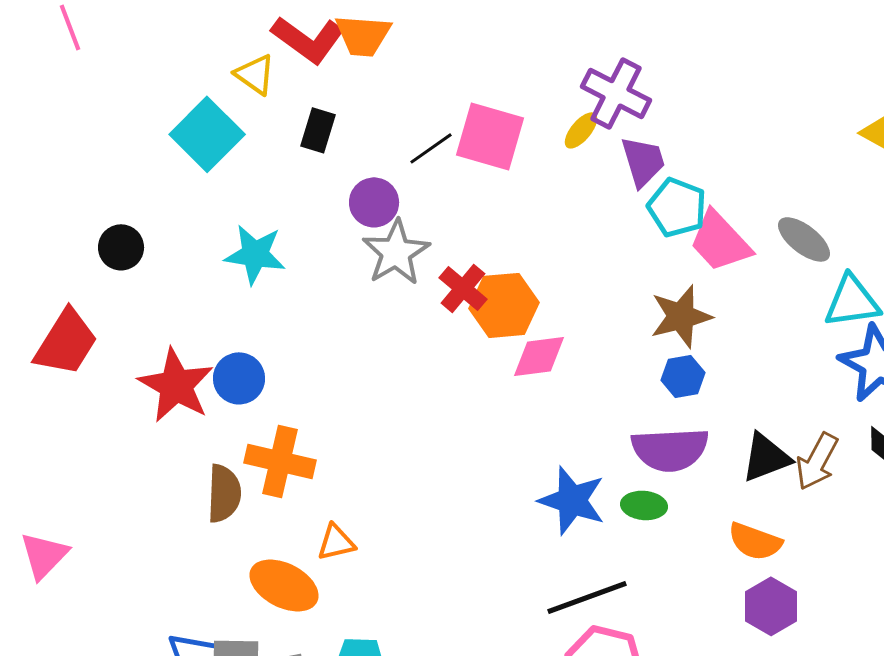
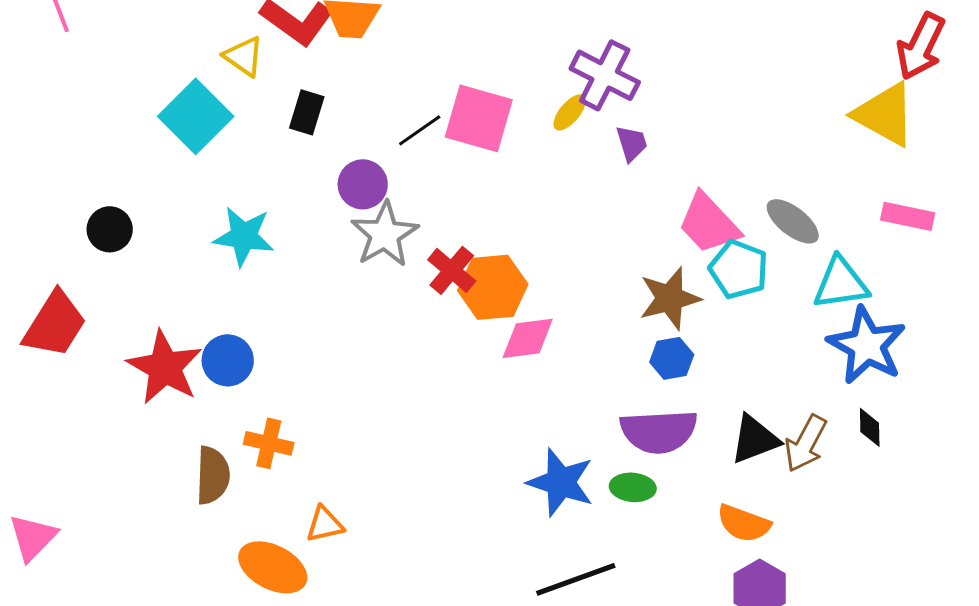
purple trapezoid: (643, 161) -> (632, 143), size x0.7
cyan pentagon: (677, 207) -> (739, 269), moved
orange cross: (280, 461) -> (269, 443), size x0.7

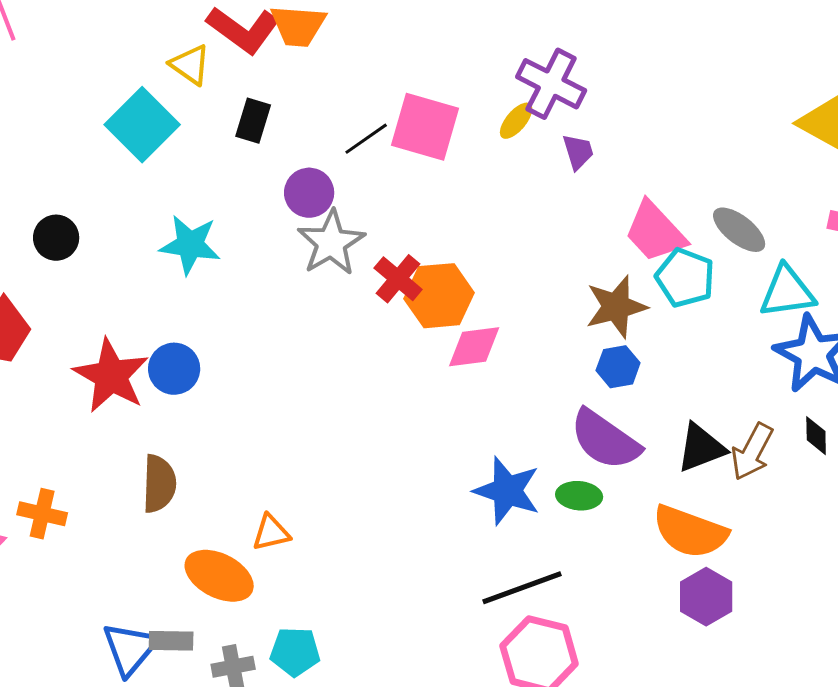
purple semicircle: (659, 431) -> (605, 440), turned 38
orange cross: (269, 443) -> (42, 514), moved
orange semicircle: (744, 523) -> (690, 532), size x1.4

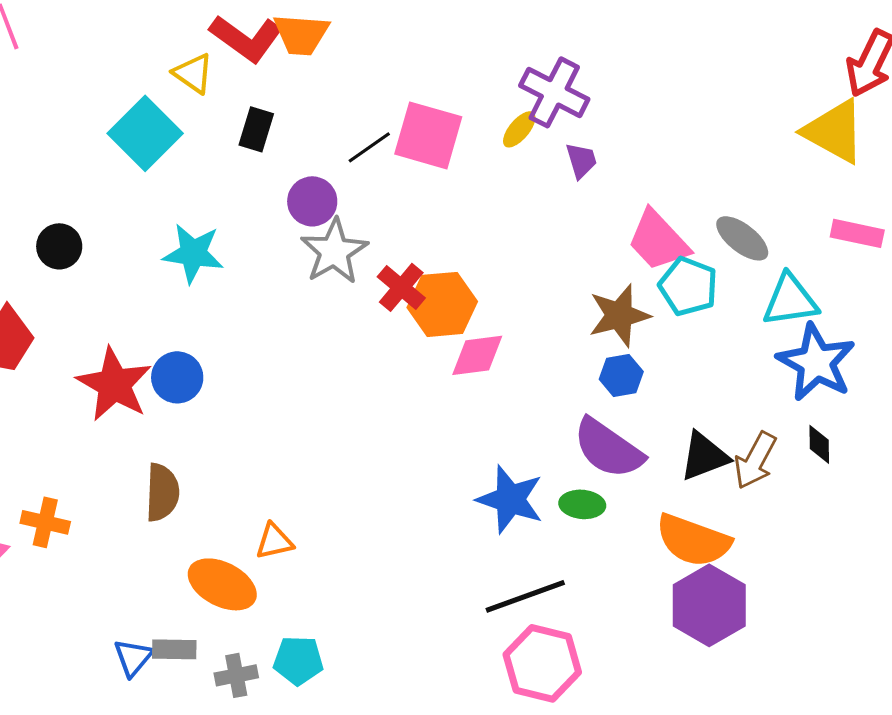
purple hexagon: (706, 597) -> (709, 605), size x1.4
blue triangle: (130, 649) -> (133, 657), size x0.7

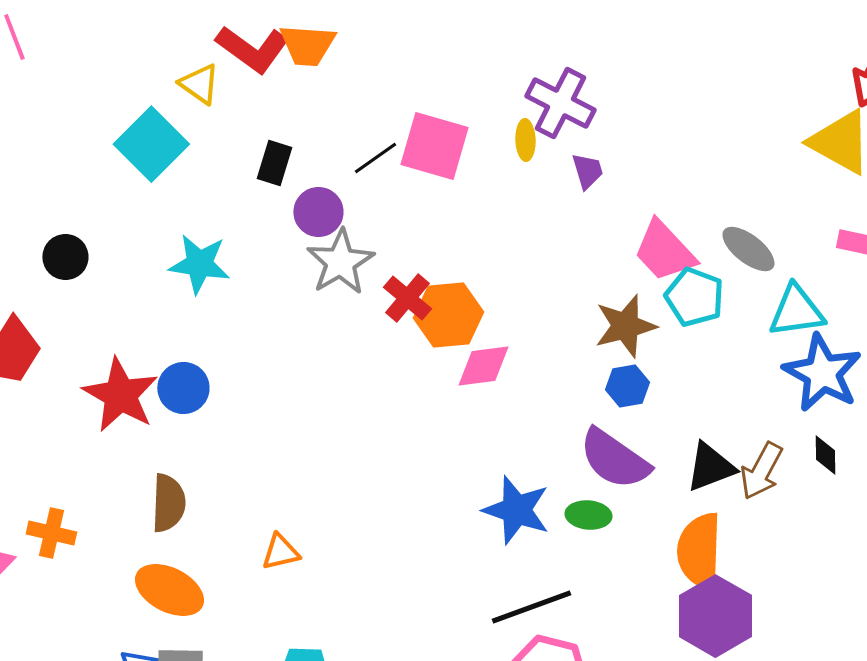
black rectangle: (256, 129) -> (274, 163), moved
yellow ellipse: (519, 129) -> (525, 140), turned -42
orange semicircle: (693, 540) -> (699, 551), turned 72
orange ellipse: (222, 584) -> (169, 590), moved

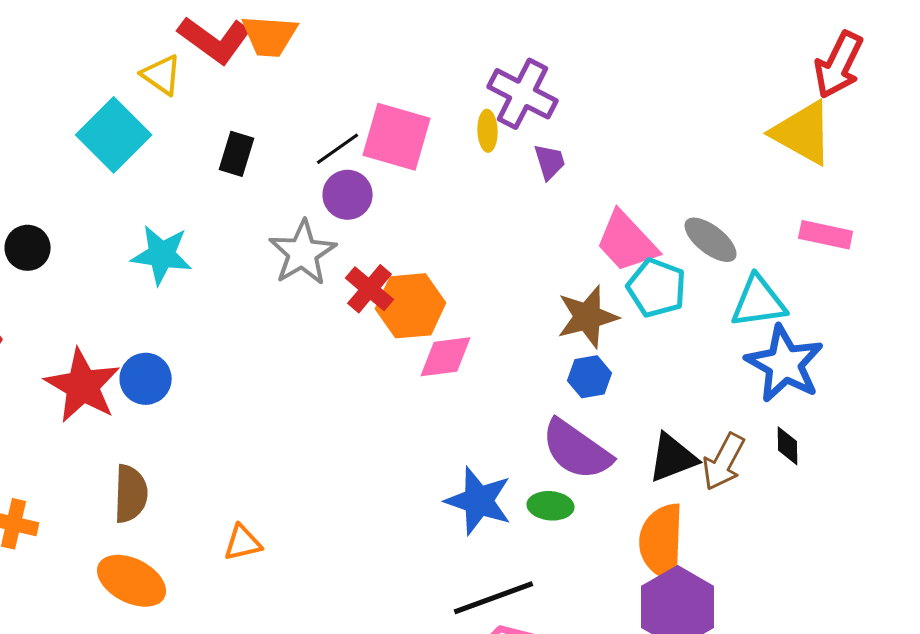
purple circle: (318, 212) -> (348, 195), moved

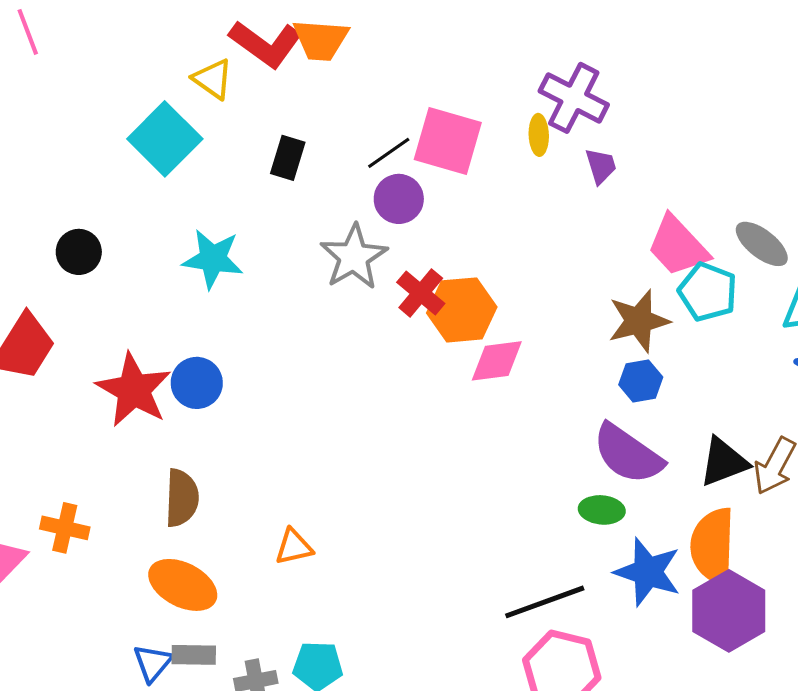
blue star: (479, 501) -> (648, 572), moved

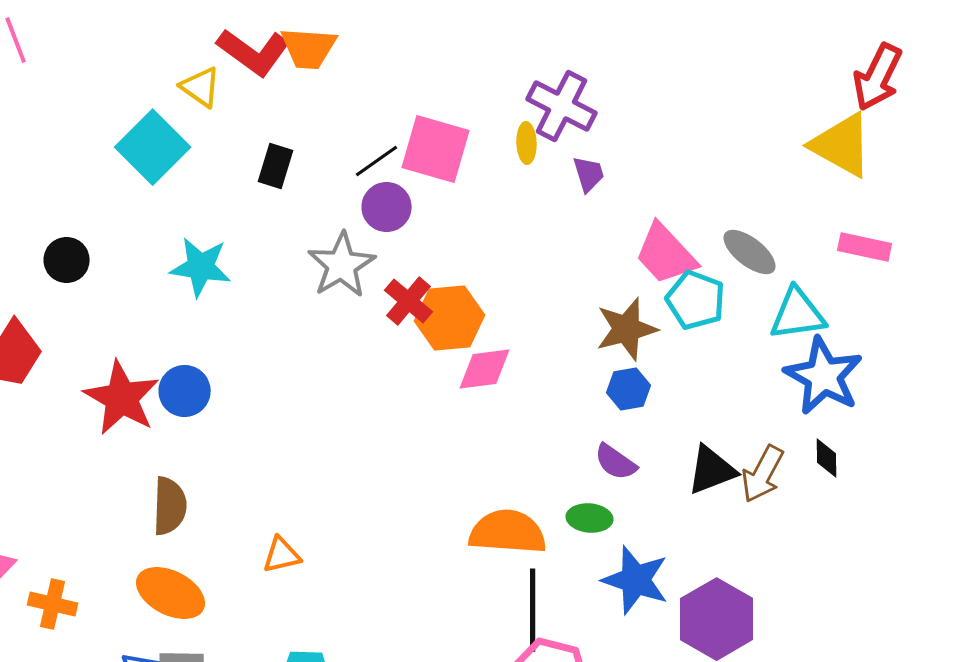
purple semicircle: (628, 454) -> (616, 462), size x0.6
orange cross: (65, 528) -> (53, 604), moved
orange semicircle: (713, 546) -> (508, 532), moved, turned 92
black line: (545, 602) -> (533, 610), turned -70

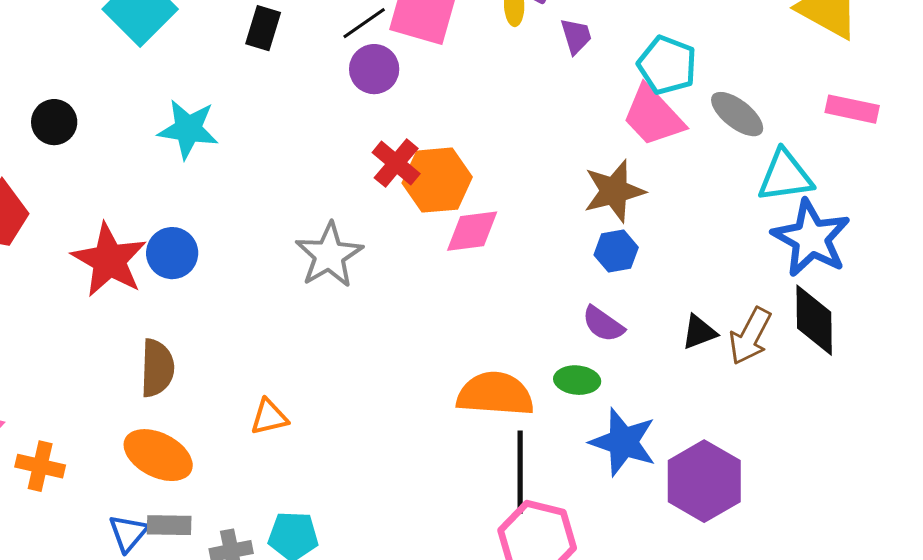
gray star: (342, 265) -> (329, 255), moved
cyan pentagon: (696, 300) -> (667, 65), moved
black diamond: (827, 458) -> (814, 320), size x1.8
black triangle: (712, 470) -> (699, 332), size x0.7

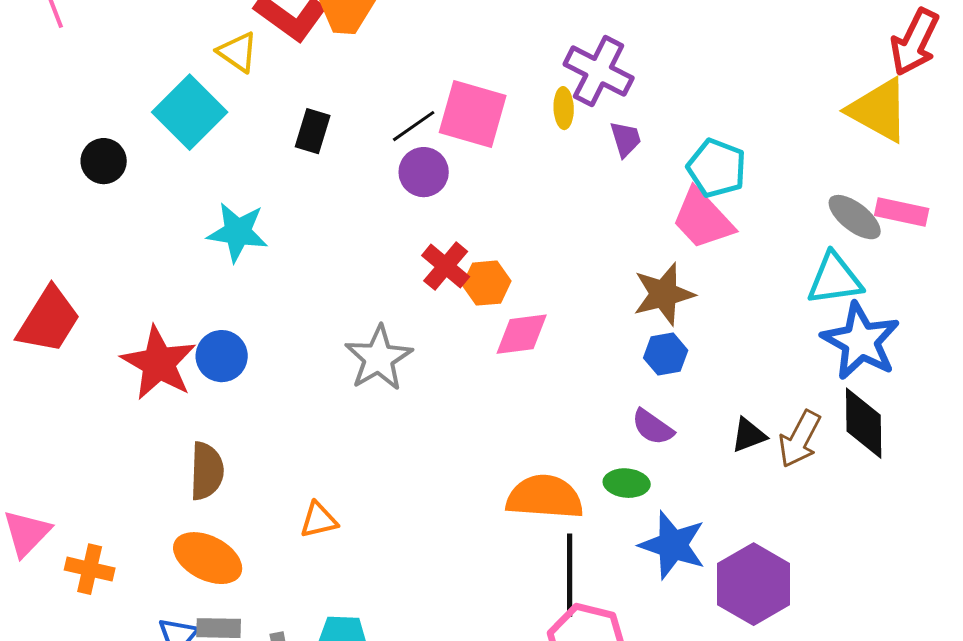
gray ellipse: (737, 114) -> (855, 217), moved
black circle: (54, 122) -> (104, 161), moved
orange hexagon: (437, 180) -> (487, 283), size x0.7

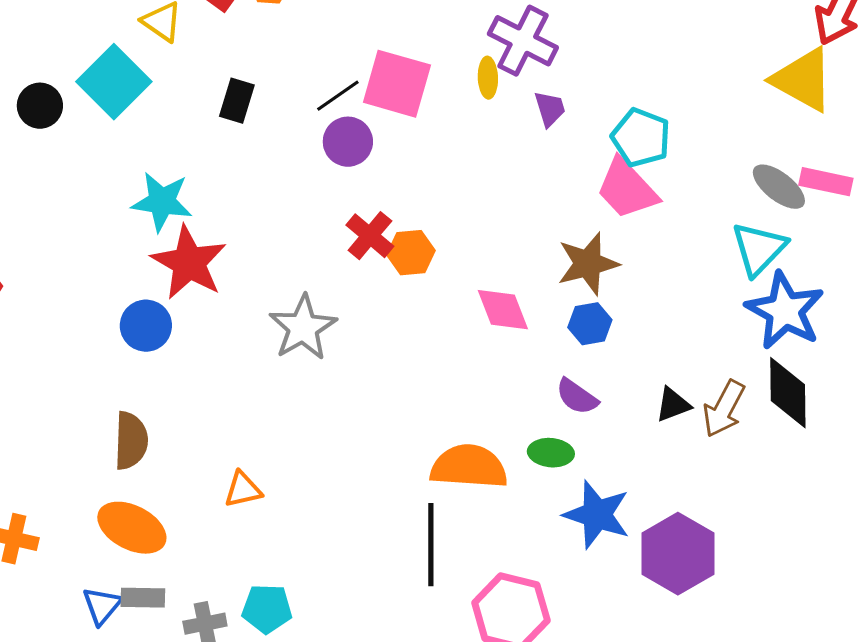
black circle: (104, 161) -> (40, 106), moved
cyan triangle: (835, 279) -> (759, 249), turned -38
pink diamond: (522, 334) -> (503, 310), moved, turned 76
red star: (159, 363) -> (189, 263), moved
black line: (570, 575) -> (431, 545), moved

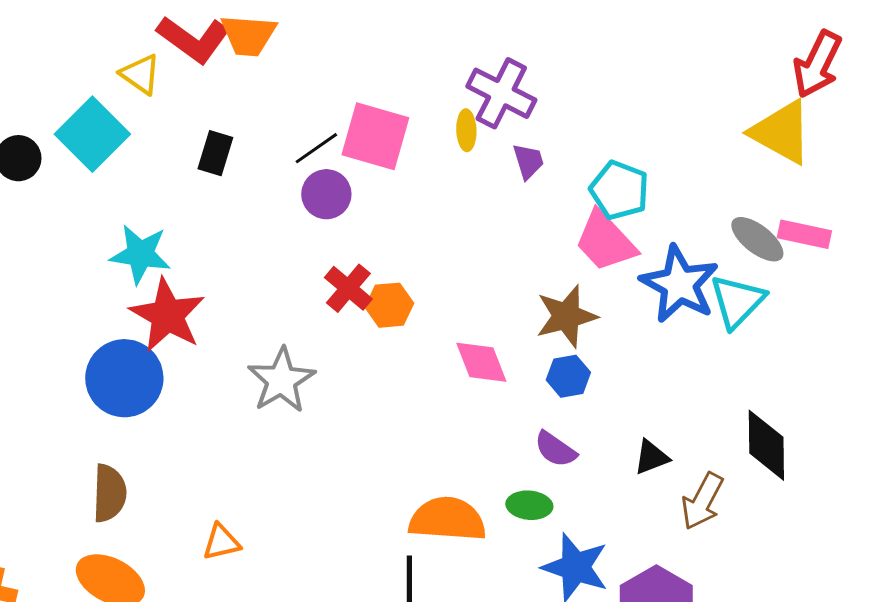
blue star: (785, 311) -> (679, 284), moved
blue circle: (146, 326) -> (124, 378), size x1.5
brown arrow: (724, 409) -> (702, 501), moved

